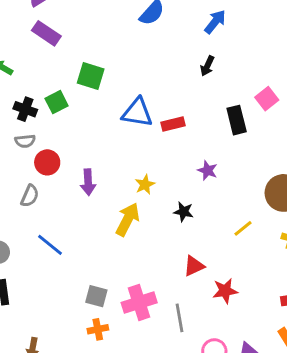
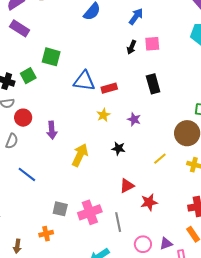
pink square: (267, 99) -> (152, 44), moved, turned 35
yellow star: (145, 185) -> (103, 115), moved
orange cross: (98, 329) -> (46, 234), moved

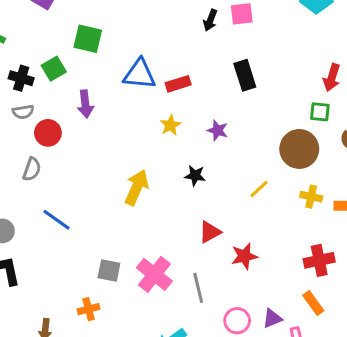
purple arrow: (52, 130) -> (85, 104), moved
pink cross: (90, 212) -> (154, 274), turned -30

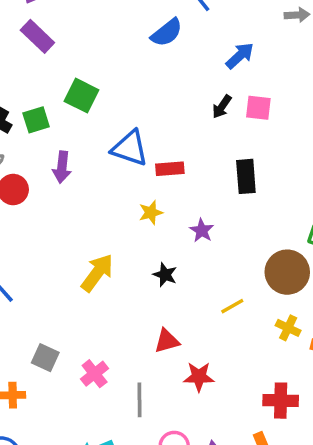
pink cross: (154, 274) -> (95, 374), size x0.7

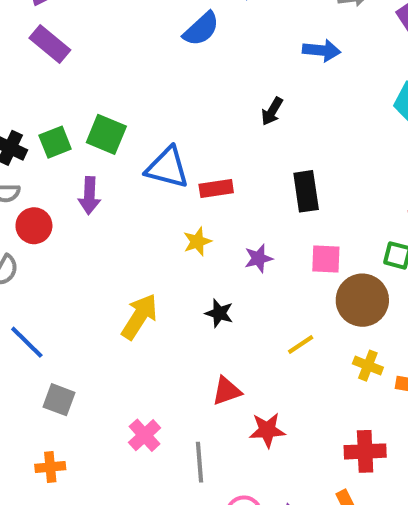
blue arrow: (240, 56) -> (322, 50), moved, turned 52
green square: (82, 96) -> (106, 134), moved
pink square: (258, 108) -> (326, 259), moved
purple star: (202, 230) -> (258, 258), turned 30
gray square: (45, 358) -> (59, 400), moved

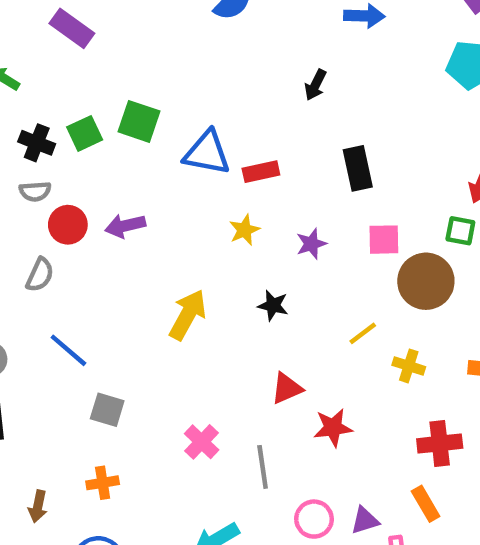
purple arrow: (89, 196) -> (125, 226), moved, turned 78
yellow cross: (368, 366) -> (409, 366), moved

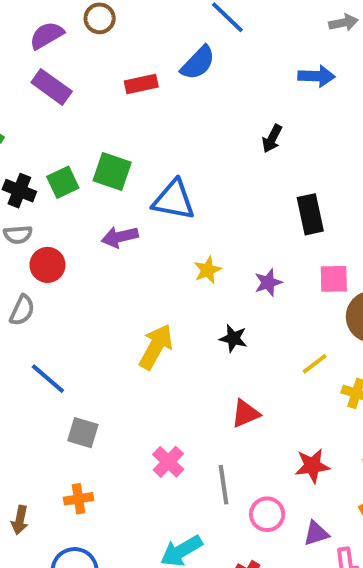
red rectangle: (261, 172) -> (141, 84), moved
purple arrow: (125, 226) -> (120, 237), moved
red star: (333, 428) -> (312, 466), moved
pink circle: (314, 519) -> (267, 514), moved

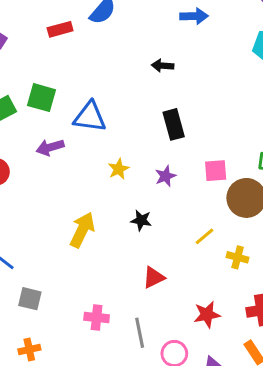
black arrow: (272, 139) -> (163, 66), turned 70
black rectangle: (310, 214) -> (174, 124), moved
pink cross: (168, 462) -> (97, 318), turned -35

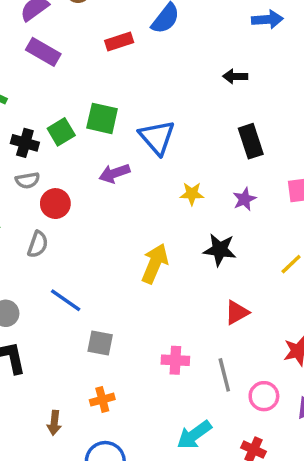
blue triangle: (90, 117) -> (157, 137), turned 44
yellow star: (119, 169) -> (192, 194), turned 30
black star: (141, 220) -> (220, 250), size x1.4

